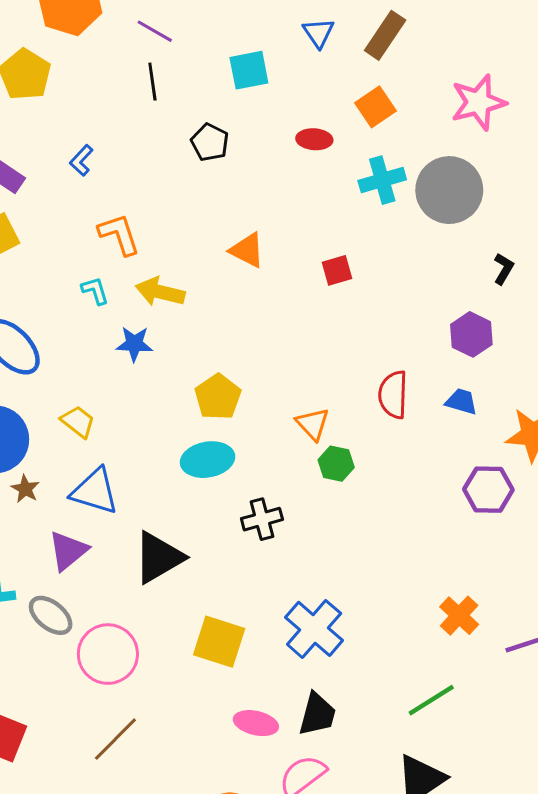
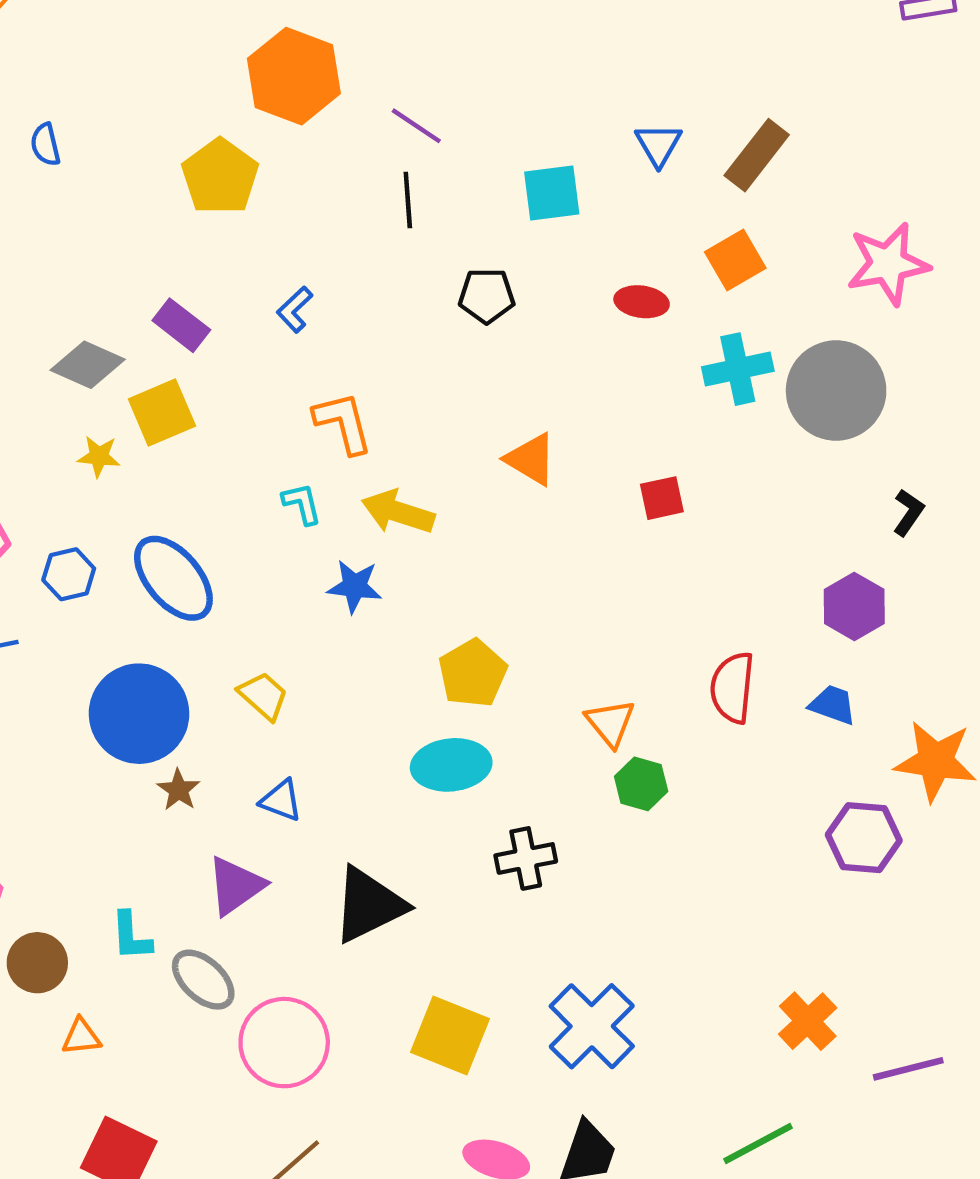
black pentagon: (210, 142) -> (487, 296), turned -30
blue triangle: (95, 491) -> (281, 800), size x0.6

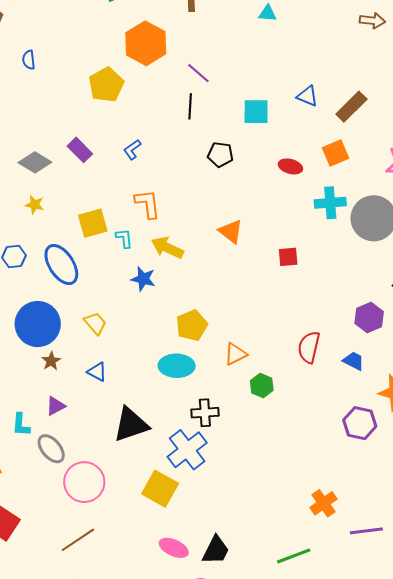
blue triangle: (658, 145) -> (307, 96), turned -45
yellow square: (162, 412) -> (93, 223), moved
orange triangle: (610, 723) -> (235, 354), moved, turned 35
purple triangle: (236, 886) -> (56, 406), moved, size x0.7
blue cross: (592, 1026) -> (187, 450), moved

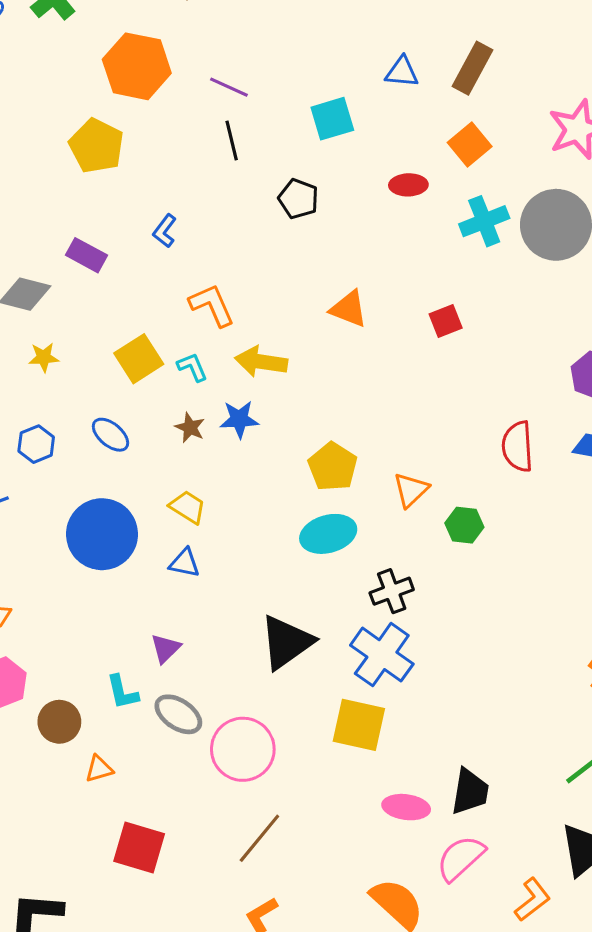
black pentagon: (220, 155) -> (298, 199), turned 30
blue ellipse: (61, 265) -> (110, 435), size x0.6
brown star: (51, 361) -> (190, 428), moved
blue triangle: (97, 372) -> (184, 563), moved

